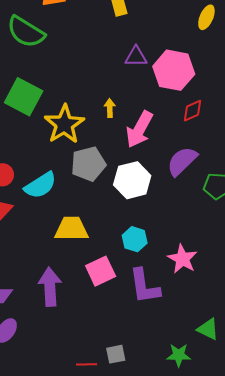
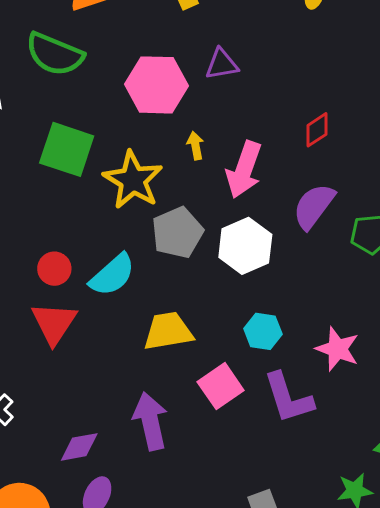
pink hexagon: (174, 70) -> (156, 85), moved

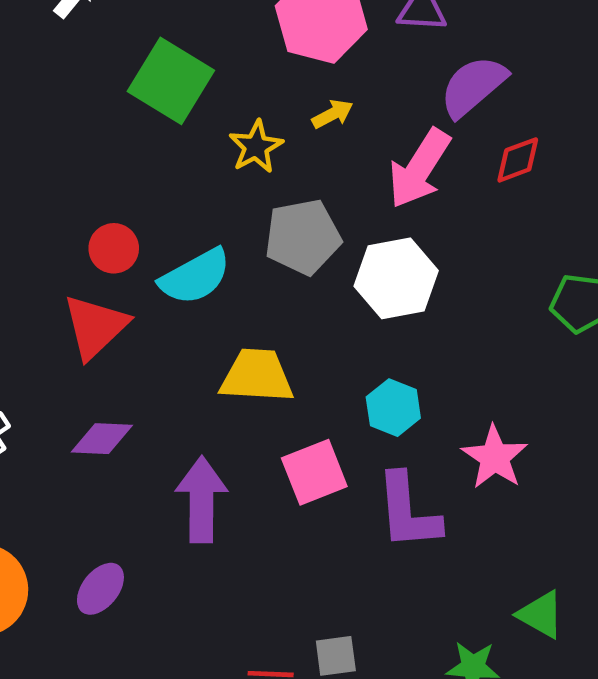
red diamond: (317, 130) -> (518, 160), moved
yellow arrow: (195, 146) -> (332, 114), moved, turned 60
yellow star: (133, 180) -> (256, 147), size x0.6
purple semicircle: (314, 206) -> (473, 86), moved
purple diamond: (79, 447) -> (102, 439), moved

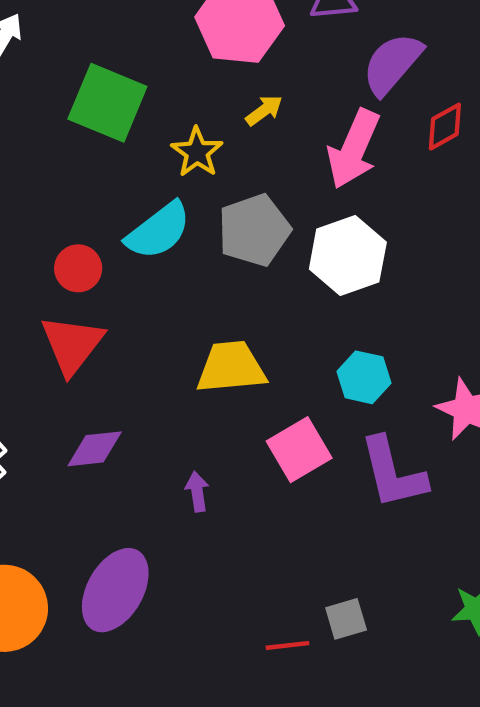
cyan semicircle: (195, 277) -> (158, 231), moved
purple arrow: (202, 500) -> (197, 492), size x0.5
purple ellipse: (100, 589) -> (115, 590), size x1.6

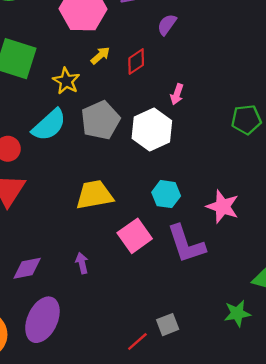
purple semicircle: (392, 64) -> (167, 25), size x0.6
red diamond: (445, 127) -> (136, 62), moved
pink arrow: (354, 149) -> (177, 94), moved, size x0.5
purple diamond: (95, 449) -> (27, 268), moved
red line: (287, 645) -> (137, 341), turned -30

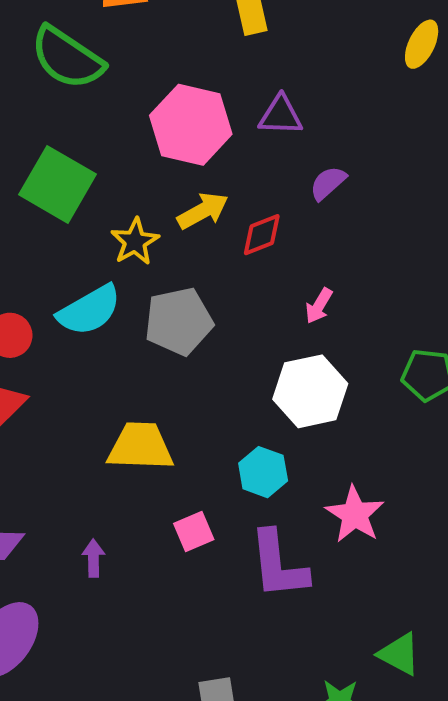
yellow arrow: (100, 55) -> (203, 211), size x1.4
white hexagon: (152, 130) -> (310, 391), moved
pink square: (135, 236) -> (194, 532), size x0.7

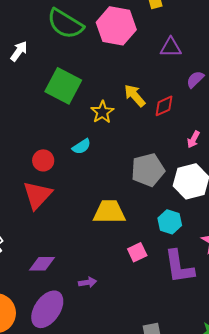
pink hexagon: (191, 125) -> (116, 26), moved
yellow arrow: (203, 211) -> (135, 96), turned -100
cyan semicircle: (89, 310) -> (81, 146), size x0.6
gray pentagon: (179, 321) -> (148, 170), moved
purple arrow: (93, 558) -> (88, 282), moved, turned 84

